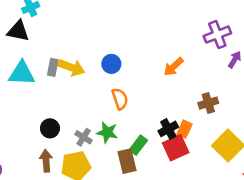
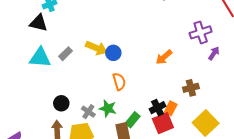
gray rectangle: (53, 67) -> (66, 54), turned 32
yellow arrow: (71, 67) -> (96, 48), moved

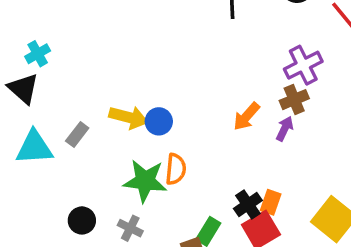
black triangle: (39, 23) -> (23, 89), turned 36
purple arrow: (214, 53) -> (285, 129), moved
orange semicircle: (119, 82) -> (176, 169), turned 30
brown cross: (191, 88) -> (294, 100), moved
green star: (108, 108) -> (145, 181), moved, size x1.4

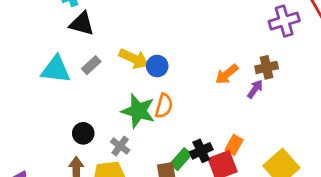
purple cross: (303, 65) -> (284, 21), moved
black triangle: (23, 89) -> (82, 24), moved, turned -36
black cross: (248, 205) -> (201, 151), moved

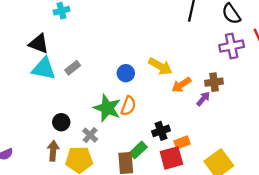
black triangle: (82, 24) -> (39, 44), moved
yellow arrow: (134, 59) -> (160, 66), moved
orange rectangle: (234, 145) -> (182, 142), turned 35
black cross: (201, 151) -> (161, 131), moved

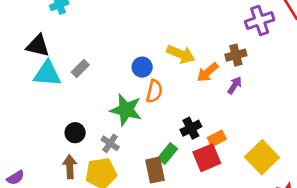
brown cross: (214, 82) -> (236, 55), moved
orange semicircle: (128, 106) -> (154, 91), moved

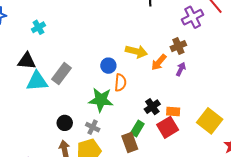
gray rectangle: (80, 69) -> (62, 74), size x1.5
orange rectangle: (217, 138) -> (173, 112), turned 40

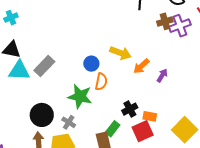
cyan cross: (38, 27) -> (11, 18), moved
brown cross: (178, 46) -> (165, 21), moved
black circle: (65, 123) -> (42, 115), size x1.5

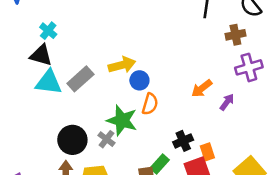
cyan cross: (11, 18) -> (48, 31), moved, turned -32
purple cross: (180, 26) -> (249, 67), moved
yellow arrow: (121, 53) -> (122, 65), moved, turned -40
orange rectangle: (150, 116) -> (207, 152), turned 56
gray cross: (69, 122) -> (107, 139), moved

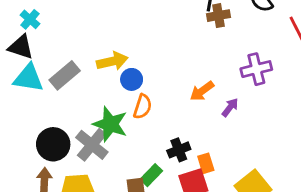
brown cross: (235, 35) -> (218, 16), moved
gray cross: (107, 139) -> (92, 145), size x1.6

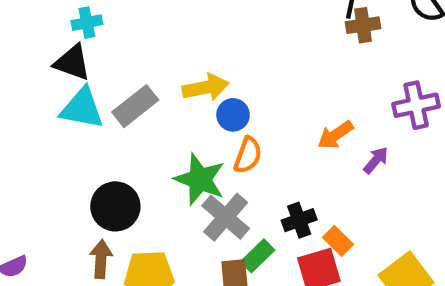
cyan cross: (30, 19) -> (87, 23), turned 36
gray cross: (92, 145) -> (226, 217), moved
orange rectangle: (206, 163) -> (338, 241), turned -30

